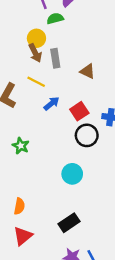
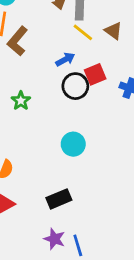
yellow line: (36, 82) -> (83, 32), moved
black circle: (87, 135) -> (75, 86), moved

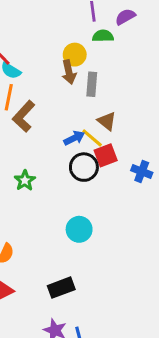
brown triangle: (113, 31) -> (107, 121), moved
yellow line: (83, 32) -> (92, 138), moved

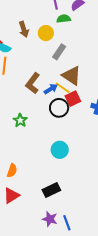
brown arrow: (69, 72) -> (24, 29), moved
gray rectangle: (92, 84) -> (59, 52), turned 35
brown L-shape: (24, 116) -> (33, 83), moved
brown triangle: (107, 121) -> (72, 76), size x1.5

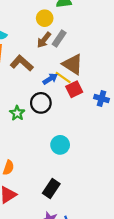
brown arrow: (24, 29) -> (44, 40), moved, turned 56
brown L-shape: (33, 83) -> (22, 63), moved, turned 95
black circle: (59, 108) -> (41, 103), moved
black rectangle: (51, 190) -> (51, 188), turned -30

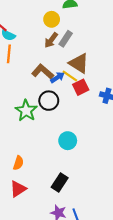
brown L-shape: (22, 63) -> (43, 72), moved
green star: (17, 113) -> (26, 111), size x1.5

